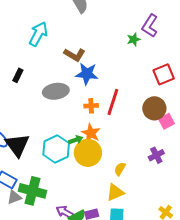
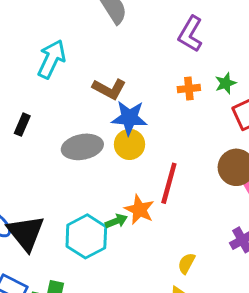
purple L-shape: (150, 26) -> (190, 34), moved
green star: (134, 39) -> (225, 83), moved
red line: (113, 102) -> (169, 183), moved
orange cross: (91, 106) -> (189, 89), moved
yellow circle: (88, 153) -> (130, 144), moved, size x0.7

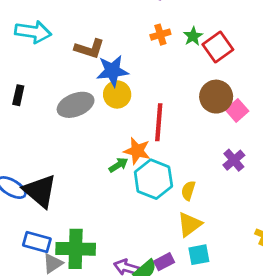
cyan arrow: (52, 59) -> (33, 32), turned 84
green star: (225, 83) -> (193, 36), moved
cyan hexagon: (86, 236) -> (153, 179), moved

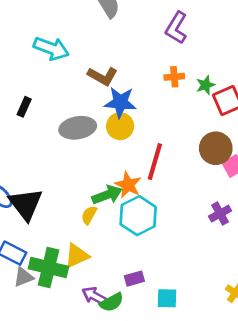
green arrow: (118, 165) -> (107, 195), size x1.5
yellow semicircle: (188, 191) -> (89, 215), moved
yellow triangle: (189, 224) -> (77, 256), moved
purple rectangle: (164, 262) -> (134, 279), moved

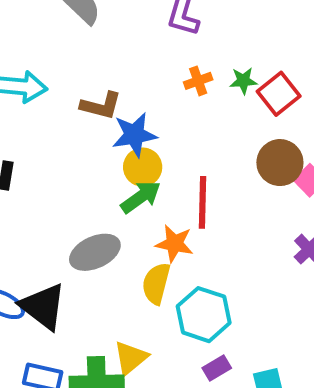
green star: (206, 85) -> (243, 81), turned 30
gray ellipse: (78, 128) -> (95, 252), moved
green arrow: (107, 195) -> (141, 197), moved
yellow semicircle: (89, 215) -> (156, 283), moved, size x1.5
cyan hexagon: (138, 216) -> (204, 315), moved

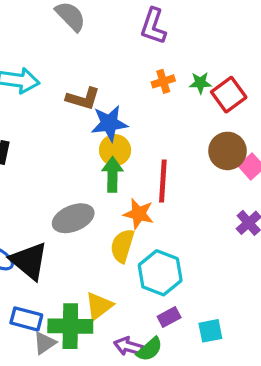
green arrow: (141, 197) -> (112, 174), turned -56

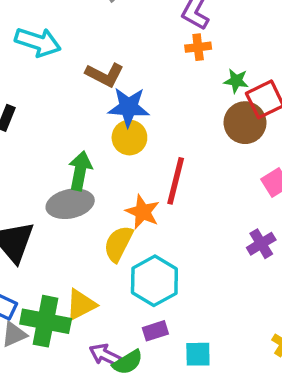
orange cross: (163, 81) -> (198, 47), moved
brown circle: (228, 151) -> (245, 123), moved
green arrow: (112, 174) -> (80, 171), moved

